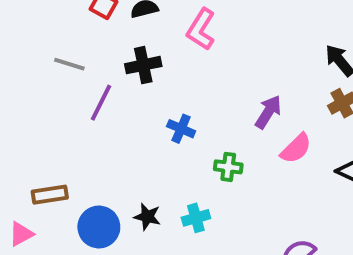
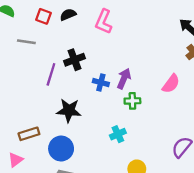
gray line: (69, 64) -> (26, 42), moved
black cross: (143, 65) -> (74, 60), moved
purple arrow: (268, 112) -> (124, 79), moved
black star: (147, 217) -> (69, 110), moved, size x1.5

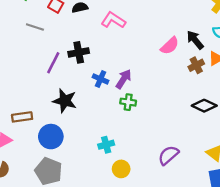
pink L-shape: (104, 22) -> (113, 20), turned 90
pink semicircle: (171, 84) -> (170, 46), moved
cyan cross: (118, 134) -> (106, 145), moved

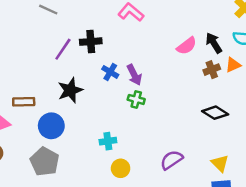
purple arrow: (124, 79) -> (134, 75), turned 114
black star: (65, 101) -> (70, 90), turned 30

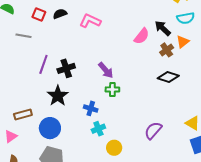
black cross: (91, 42) -> (66, 68), moved
blue cross: (110, 72) -> (91, 108), moved
black diamond: (215, 113) -> (168, 77), moved

